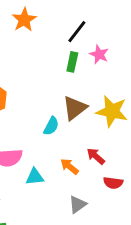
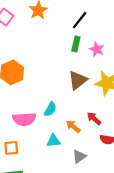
pink star: (99, 54) -> (97, 49), moved
cyan semicircle: (51, 126) -> (50, 109), moved
cyan triangle: (35, 177) -> (53, 141), moved

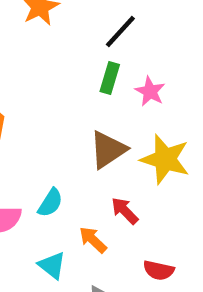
red arrow: (94, 119) -> (125, 211), moved
cyan triangle: (53, 141) -> (52, 265), turned 40

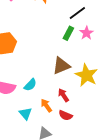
pink star: (150, 91) -> (86, 33), moved
red semicircle: (159, 270) -> (66, 115), moved

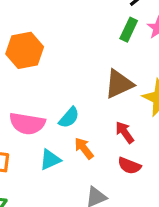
orange arrow: (46, 105) -> (84, 148), moved
cyan triangle: (25, 114) -> (50, 160), moved, turned 48

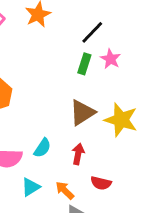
red arrow: (125, 132) -> (78, 154), moved, turned 54
orange arrow: (84, 148) -> (65, 190), moved

